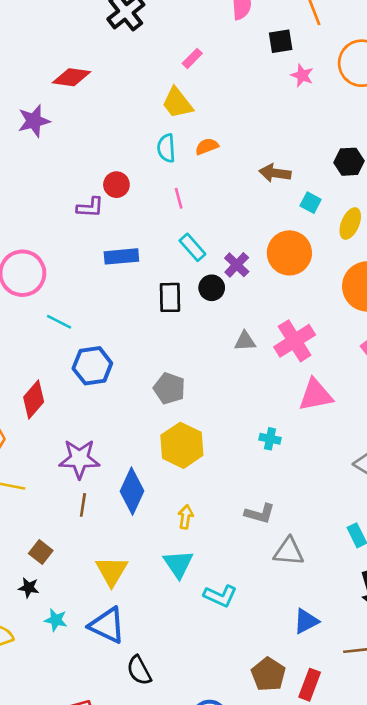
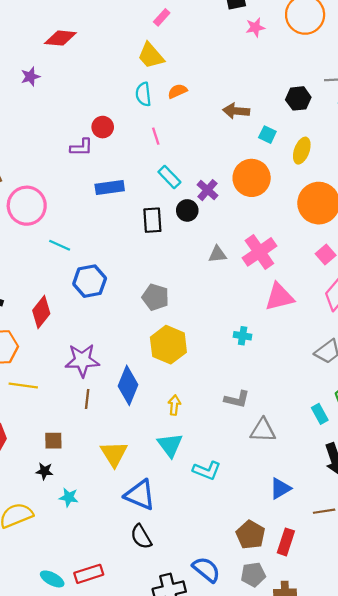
pink star: (302, 75) -> (255, 27), turned -30
purple star: (34, 121) -> (30, 77), size x0.7
brown square: (41, 552) -> (53, 441), turned -36
blue triangle: (107, 625) -> (140, 495), moved

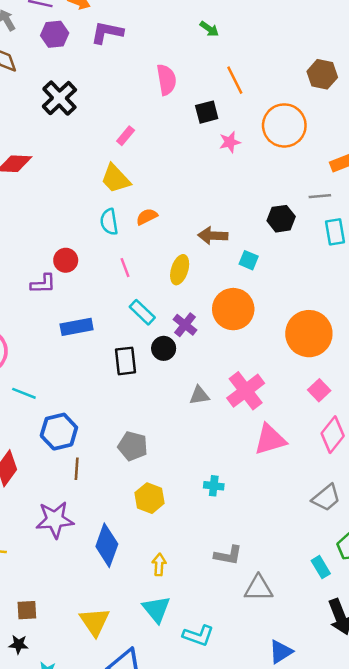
yellow ellipse: (302, 151) -> (180, 270), moved
cyan cross: (243, 336) -> (214, 486), moved
yellow hexagon: (168, 345) -> (149, 498), size x0.7
brown line: (87, 399) -> (77, 469), moved

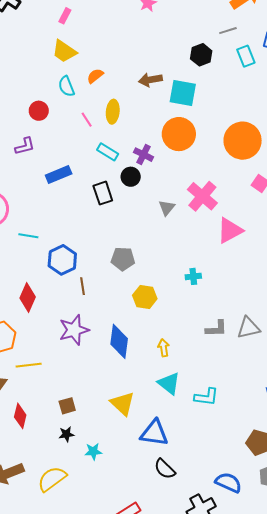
red circle: (66, 260) -> (39, 111), moved
cyan square: (249, 260) -> (183, 93), size x1.8
yellow ellipse: (180, 270) -> (113, 112), moved
gray triangle: (199, 395) -> (167, 208), turned -30
gray triangle: (258, 588) -> (249, 328), moved

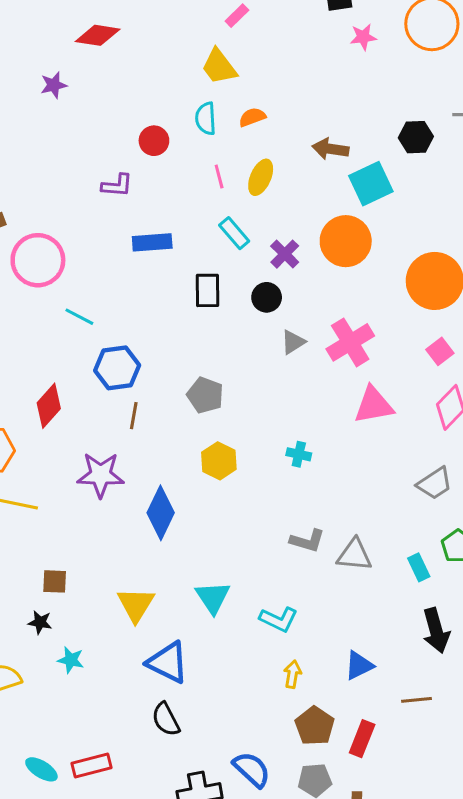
cyan square: (183, 93) -> (371, 184), turned 36
black circle: (131, 177) -> (267, 297), moved
yellow arrow: (164, 348) -> (293, 674), moved
cyan L-shape: (206, 397) -> (279, 619), moved

